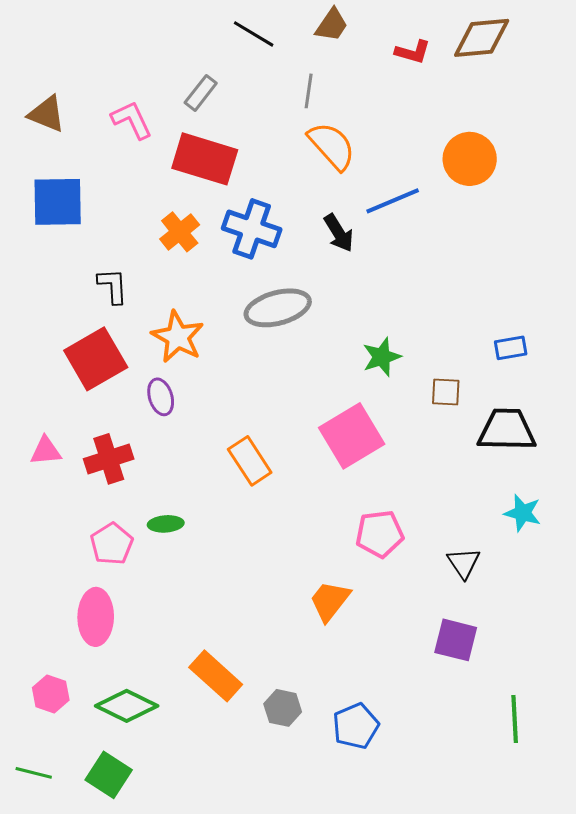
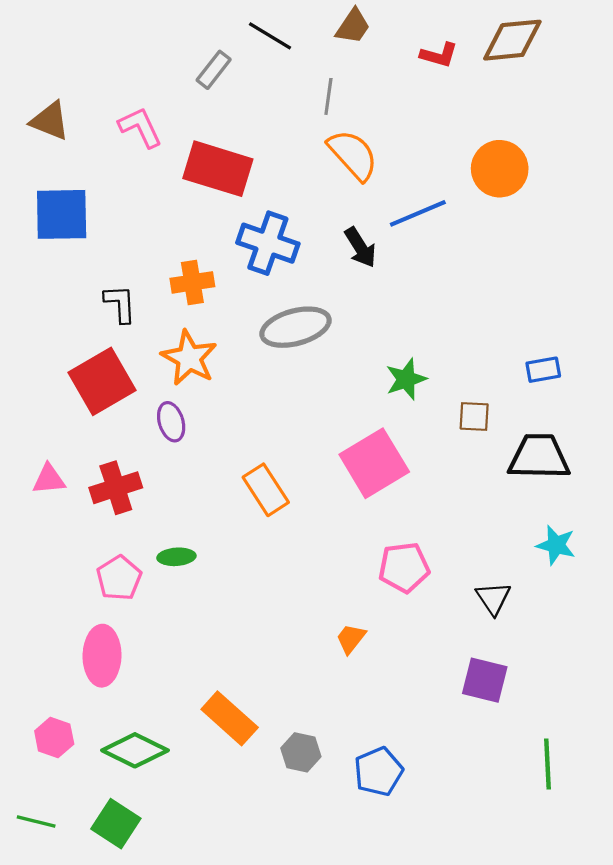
gray rectangle: (201, 93) -> (214, 70), moved
orange cross: (180, 232) -> (192, 282), moved, turned 30
orange trapezoid: (330, 601) -> (351, 639), size x0.7

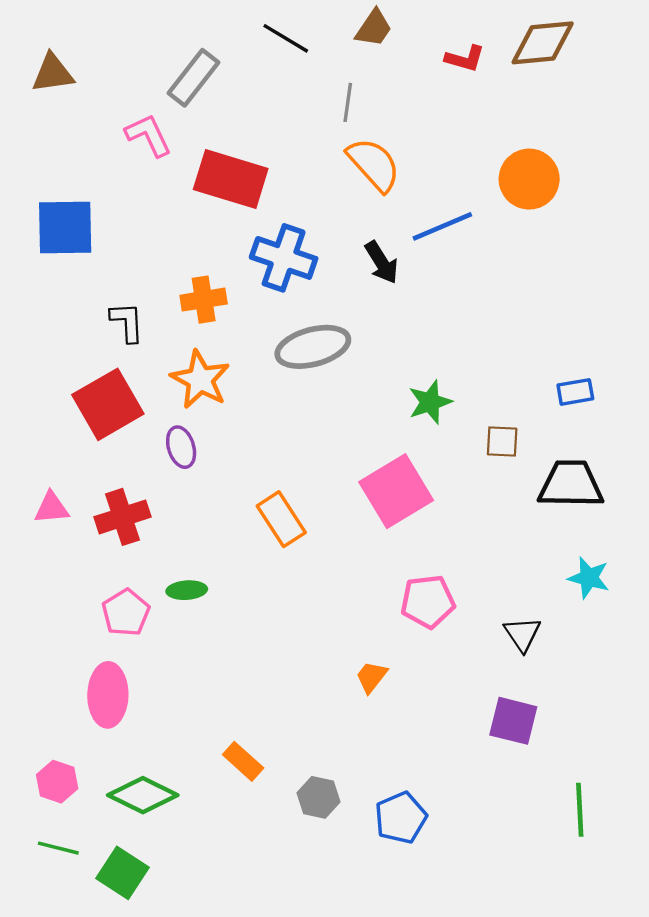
gray rectangle: (214, 70) -> (193, 78), moved, size x1.4
brown triangle: (50, 121) -> (53, 73), moved, turned -30
orange rectangle: (230, 718) -> (243, 761), size x0.7
green line: (36, 822) -> (58, 848), moved

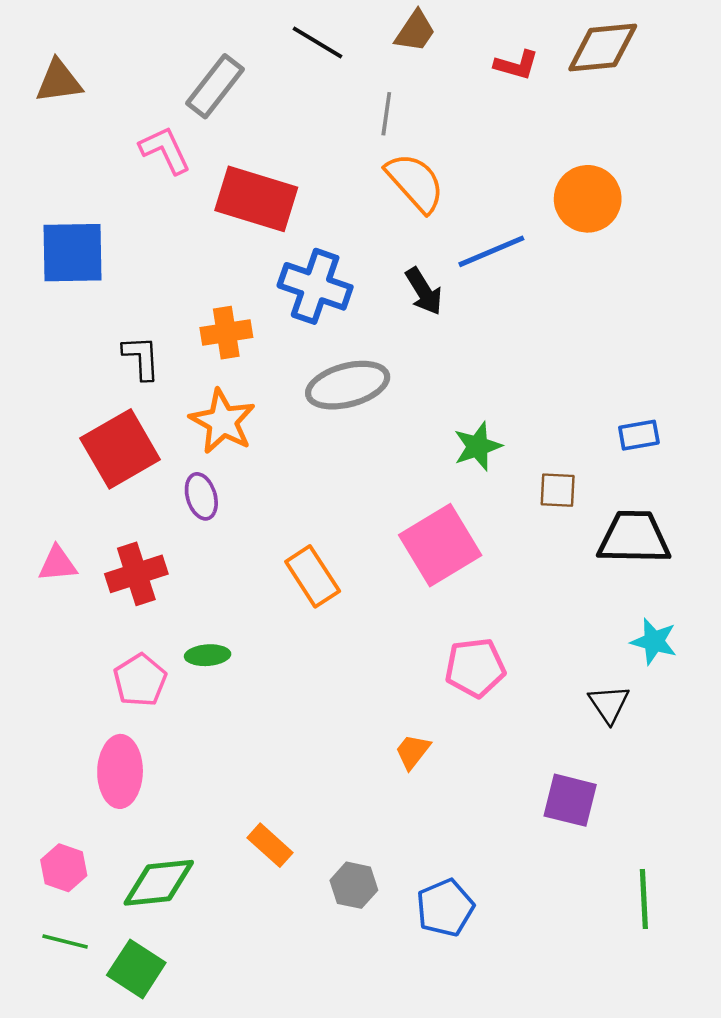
black triangle: (522, 634) -> (609, 704), moved
green diamond: (143, 795) -> (159, 883), turned -32

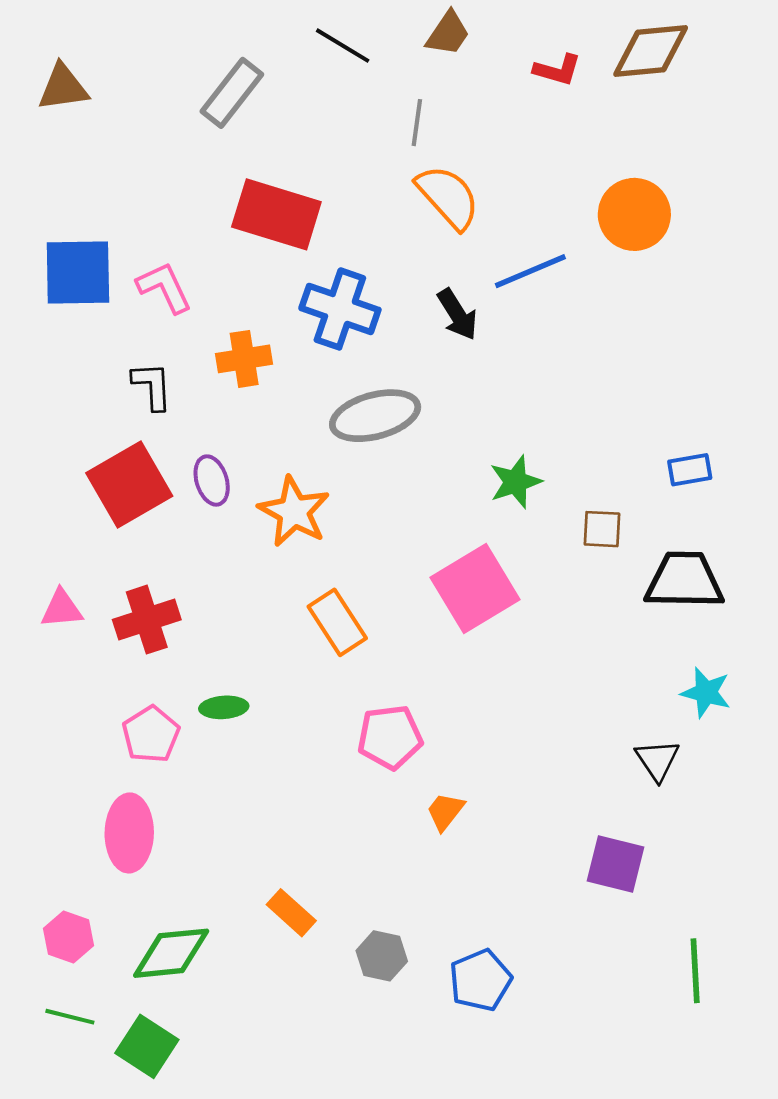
pink L-shape: (165, 150) -> (164, 287), moved
orange star: (223, 421) -> (294, 512), moved
purple ellipse: (201, 496) -> (212, 480), moved
pink pentagon: (475, 668) -> (390, 737), moved

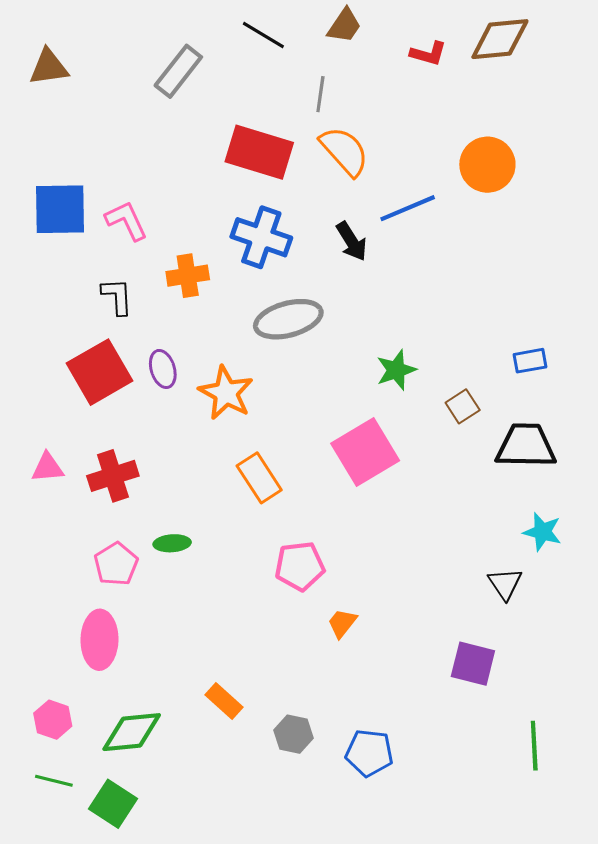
red rectangle: (276, 214) -> (259, 152), moved
brown square: (602, 529) -> (463, 406), turned -36
blue pentagon: (480, 980) -> (369, 753), turned 30

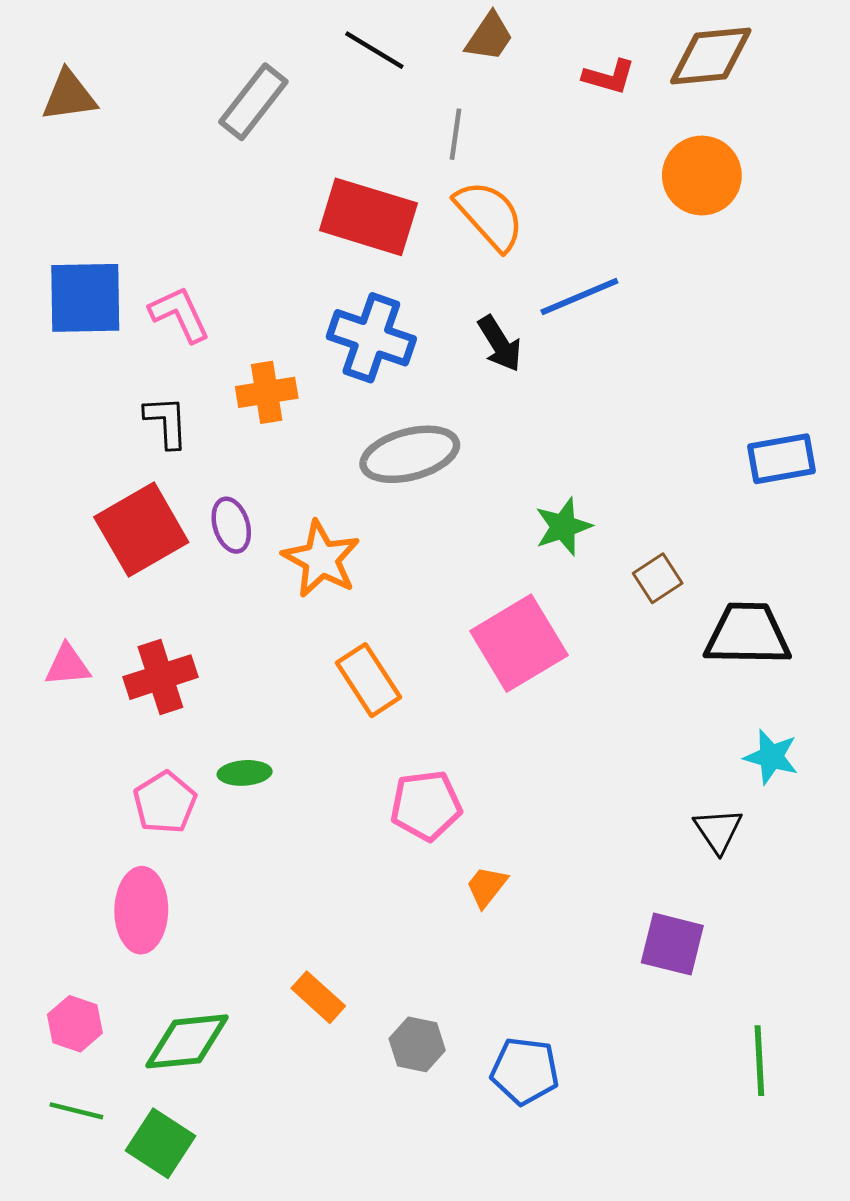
orange circle: (487, 165) -> (702, 175), moved
blue rectangle: (530, 361) -> (782, 459), moved, size x1.4

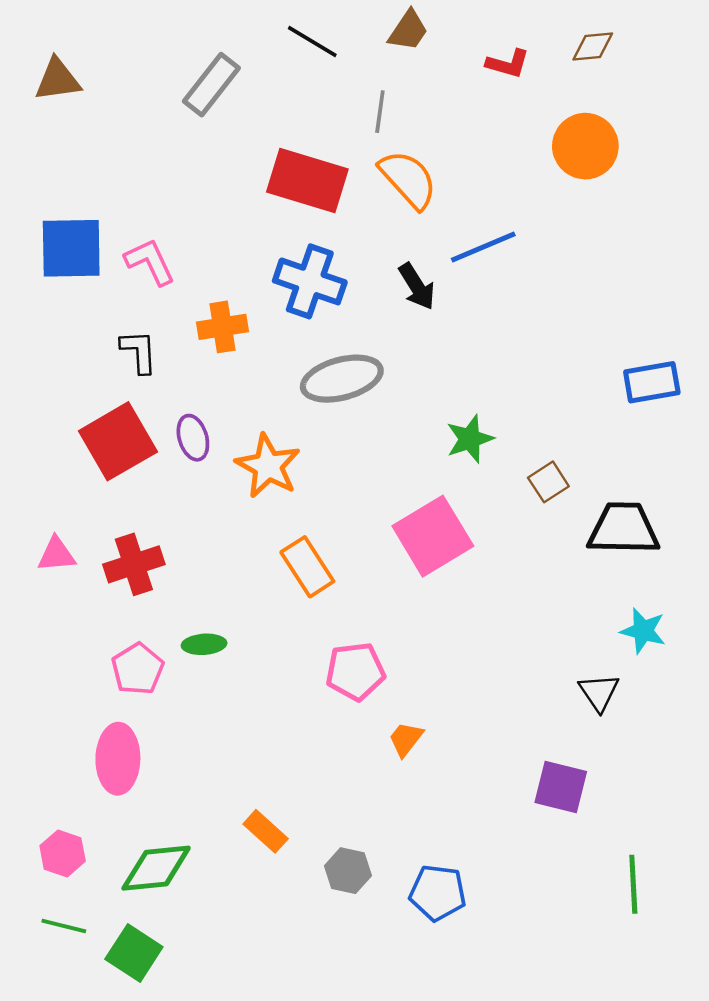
brown diamond: (711, 56) -> (593, 46), size x0.6

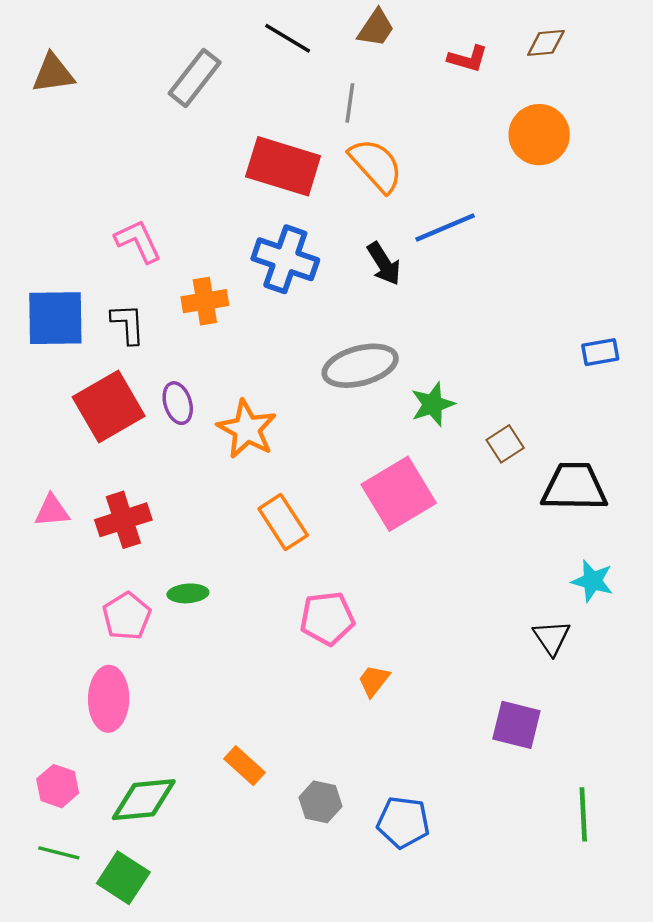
blue square: (71, 248) -> (55, 318), moved
gray ellipse: (342, 379) -> (360, 366), moved
blue rectangle: (652, 382) -> (600, 352), size x0.7

